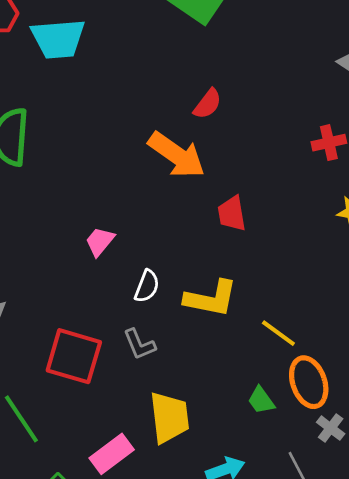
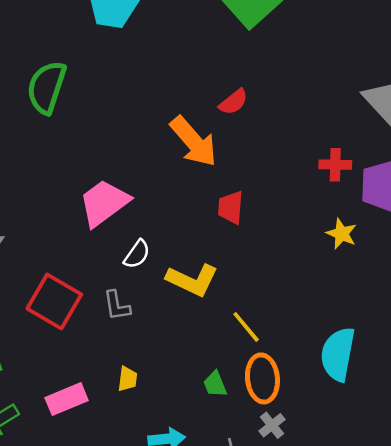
pink trapezoid: (100, 241) -> (104, 203), size x1.8
yellow trapezoid: (169, 417) -> (128, 379), size x0.5

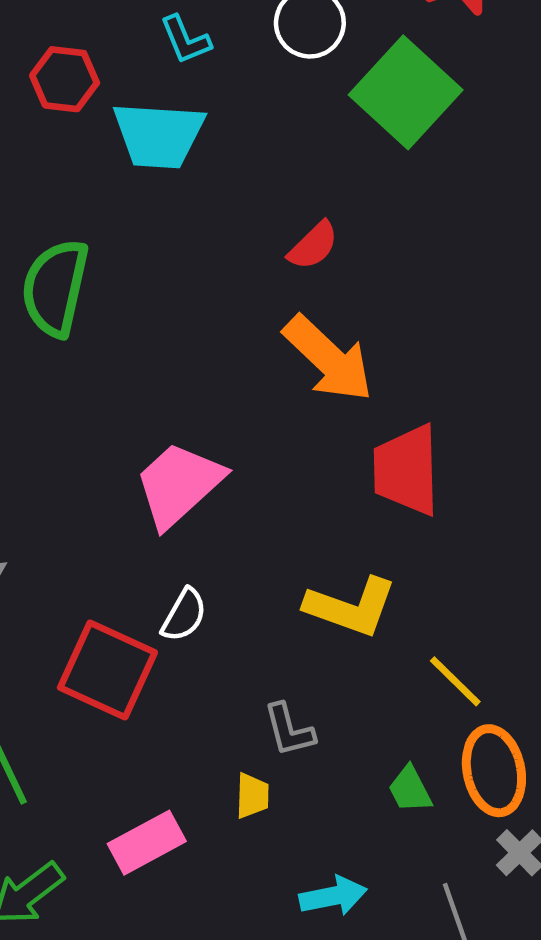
red semicircle: (233, 102) -> (313, 246), moved
red trapezoid: (231, 207) -> (406, 470), size x1.5
white semicircle: (137, 254) -> (184, 615), moved
gray L-shape: (117, 306) -> (289, 730), moved

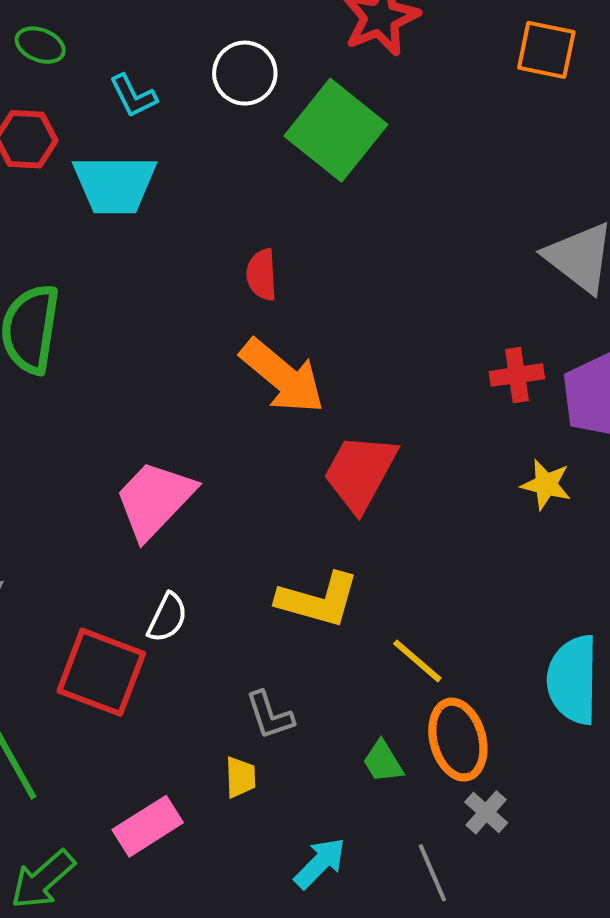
red semicircle: (313, 246) -> (262, 275), turned 135
red trapezoid: (406, 470) -> (360, 472), turned 34
cyan arrow: (333, 896) -> (320, 863), turned -30

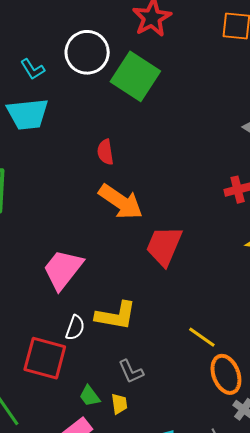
white circle: (245, 73) -> (87, 52), size x1.4
yellow L-shape: (318, 600) -> (116, 316), moved
green trapezoid: (383, 762) -> (90, 396), moved

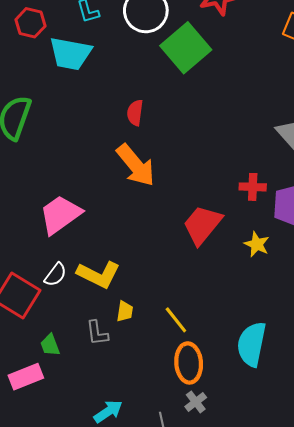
red trapezoid: (164, 246) -> (202, 225), moved
yellow trapezoid: (119, 404) -> (125, 311), moved

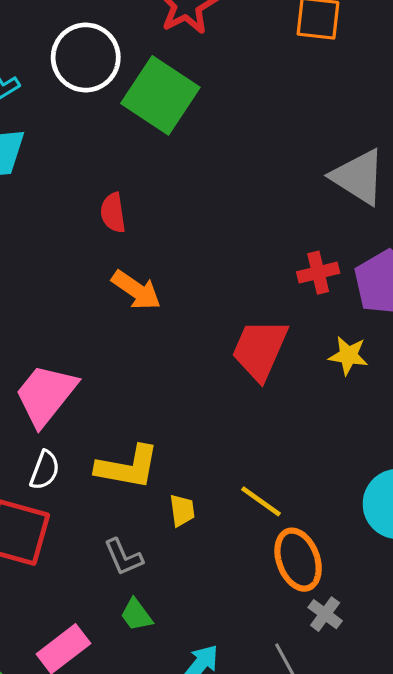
orange arrow: (136, 165) -> (136, 290), size x0.7
white semicircle: (55, 275) -> (45, 470), moved
gray L-shape: (97, 333) -> (123, 557), moved
green trapezoid: (50, 345) -> (136, 615), moved

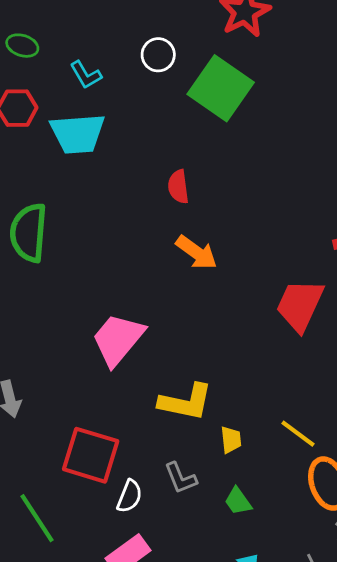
white circle: (86, 58) -> (158, 55), size x0.6
white semicircle: (45, 470) -> (129, 496), moved
green trapezoid: (136, 615) -> (238, 501), moved

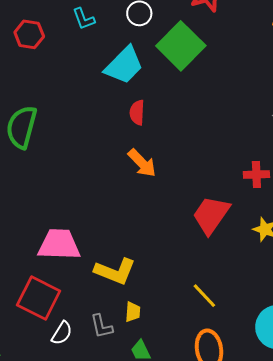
cyan trapezoid: (78, 134) -> (124, 65), moved, turned -51
pink trapezoid: (118, 339) -> (59, 245), moved, turned 42
yellow line: (298, 434) -> (204, 296), moved
yellow trapezoid: (231, 440) -> (133, 312), moved

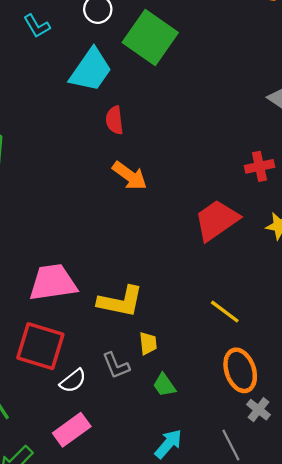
red trapezoid: (211, 215) -> (217, 220), turned 30
white semicircle: (62, 333) -> (73, 381), turned 30

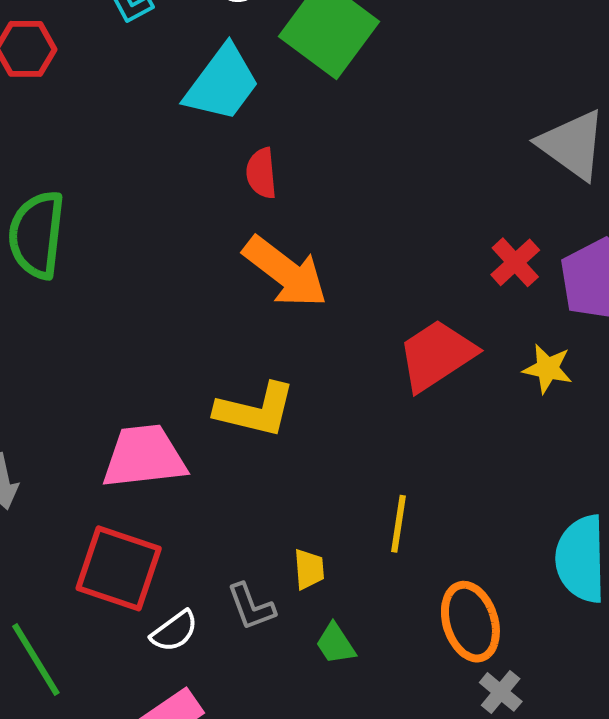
red cross: (259, 166) -> (515, 262), turned -32
orange arrow: (130, 176) -> (285, 272), size x1.4
yellow L-shape: (120, 302) -> (255, 410), moved
yellow line: (225, 312) -> (398, 524), moved, turned 60

